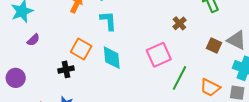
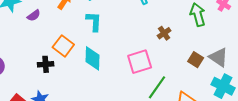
purple semicircle: (33, 40) -> (34, 15), moved

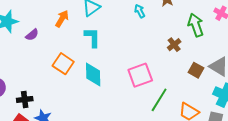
brown cross: (164, 33) -> (174, 45), moved
black cross: (46, 64) -> (25, 99), moved

